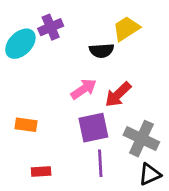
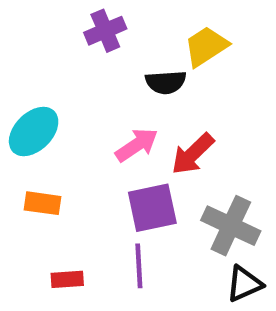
purple cross: (51, 27) -> (105, 31), moved
cyan ellipse: (20, 44) -> (34, 132), moved
purple line: (100, 163) -> (139, 266), moved

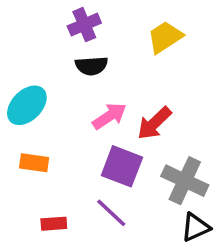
black semicircle: (166, 82) -> (91, 66), moved
purple square: (152, 208) -> (122, 166), turned 33
purple line: (139, 266) -> (111, 213), turned -44

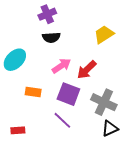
yellow trapezoid: (165, 37) -> (104, 34), moved
orange rectangle: (34, 163) -> (33, 92), moved
red rectangle: (54, 224) -> (18, 130), moved

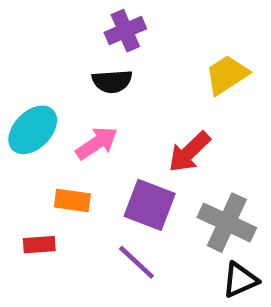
purple cross: (47, 14) -> (125, 31), moved
pink arrow: (61, 66) -> (97, 143), moved
red rectangle: (18, 130) -> (39, 245), moved

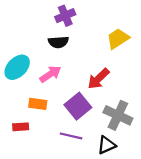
purple square: (150, 205) -> (78, 106), turned 30
purple line: (136, 262) -> (71, 136), turned -30
black triangle: (240, 280) -> (106, 145), moved

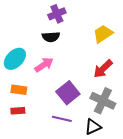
red arrow: (98, 79) -> (103, 69), moved
orange rectangle: (38, 104) -> (19, 90), moved

